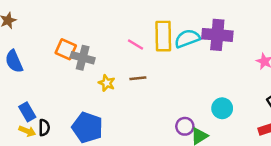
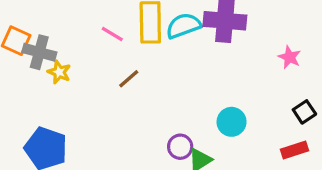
brown line: (138, 78) -> (129, 79), moved, turned -35
yellow star: (107, 83) -> (59, 72), moved

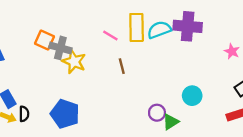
yellow star: (59, 72) -> (74, 62), size x1.5
brown line: (129, 79) -> (122, 66), turned -63

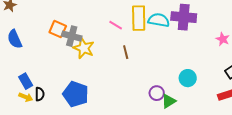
cyan semicircle: (159, 30) -> (159, 20), turned 30

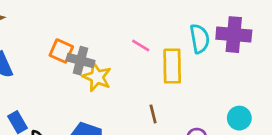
yellow rectangle: (139, 18) -> (172, 66), moved
cyan semicircle: (159, 20) -> (200, 39), turned 70
brown line: (126, 52) -> (153, 114), moved

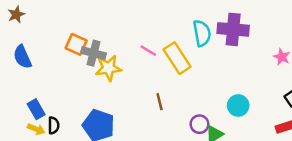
pink line: (141, 45) -> (148, 51), moved
yellow rectangle: (172, 66) -> (177, 58), turned -32
yellow star: (97, 77) -> (108, 68), turned -30

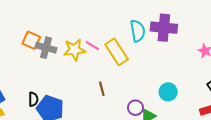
yellow star: (108, 68) -> (74, 50), moved
black semicircle: (54, 125) -> (33, 99), moved

